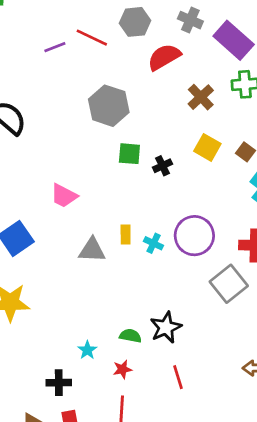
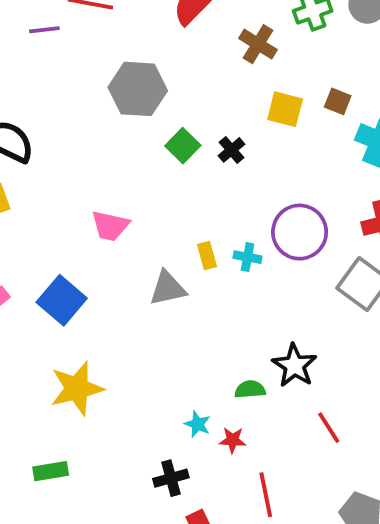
purple line: (55, 47) -> (44, 30), turned 30
green square: (129, 154) -> (183, 146), turned -35
red star: (122, 369) -> (233, 440), moved, turned 30

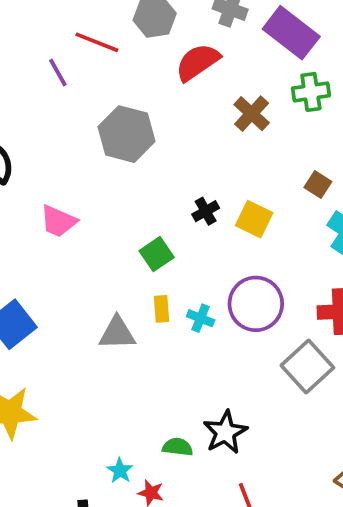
purple line: (44, 30) -> (58, 72), moved, turned 56
yellow square: (285, 109) -> (254, 219), moved
green square: (183, 146) -> (157, 254), moved
pink trapezoid: (110, 226) -> (58, 221), moved

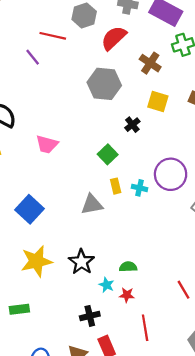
gray hexagon: (126, 134) -> (104, 84), moved
yellow square: (254, 219) -> (158, 102), moved
black star: (225, 432) -> (81, 262), moved
green semicircle: (178, 447) -> (128, 267), moved

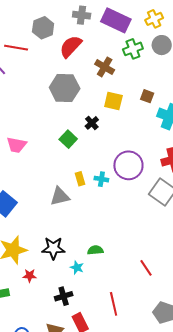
green square: (108, 154) -> (68, 139), moved
black star: (81, 262) -> (53, 248), turned -30
red star: (127, 295) -> (30, 276), moved

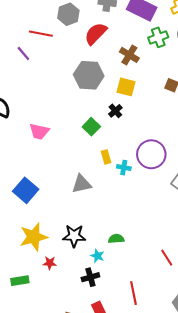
yellow square: (113, 101) -> (126, 87), moved
yellow rectangle: (80, 179) -> (106, 157), moved
black cross: (64, 296) -> (90, 277), moved

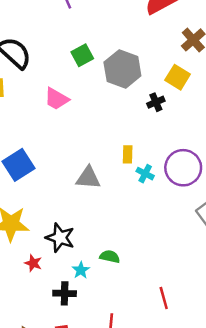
gray hexagon: (89, 75) -> (122, 69), moved
green square: (91, 127) -> (82, 55), moved
red star: (50, 263) -> (33, 263), moved

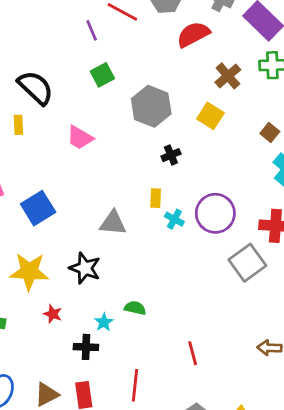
green square: (82, 55) -> (102, 75), moved
black cross: (156, 102) -> (171, 155), moved
black star: (60, 238) -> (85, 268), moved

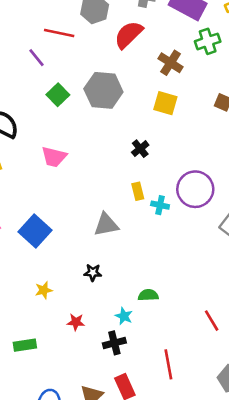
gray hexagon: (151, 106) -> (103, 90), moved
black star: (85, 268) -> (93, 273), size x0.6
yellow star: (29, 272) -> (44, 290), size x0.5

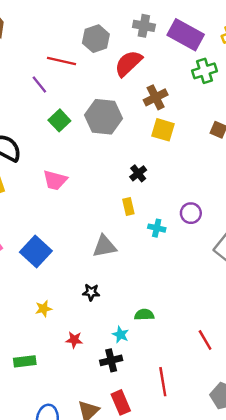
brown cross: (171, 63) -> (156, 97), moved, turned 30
purple circle: (195, 189) -> (191, 213), size x0.6
yellow rectangle: (138, 191) -> (128, 207), moved

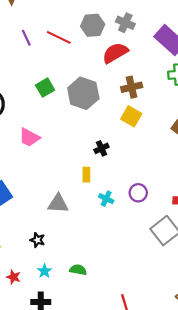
gray cross: (144, 26) -> (125, 23), moved
purple line: (39, 84) -> (26, 38), moved
cyan star: (121, 335) -> (44, 271), moved

